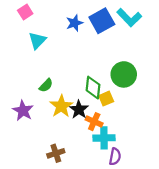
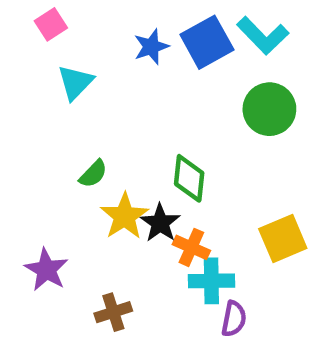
green circle: (124, 74) -> (269, 109), moved
yellow square: (106, 99) -> (283, 239), moved, size x1.5
purple star: (23, 111) -> (46, 270), moved

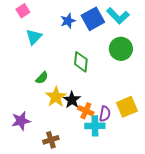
green diamond: (189, 178) -> (81, 62), moved
purple star: (46, 270) -> (21, 121), turned 30
purple semicircle: (234, 319) -> (105, 114), moved

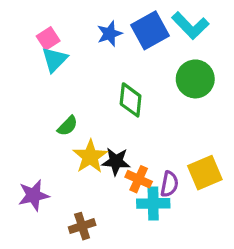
pink square: (23, 11) -> (48, 39), moved
black star: (72, 100) -> (116, 161), turned -30

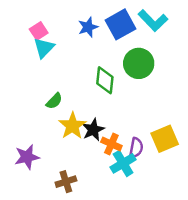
green circle: (195, 79) -> (139, 63), moved
black star: (116, 161) -> (93, 130), turned -30
cyan cross: (153, 203) -> (123, 163), turned -30

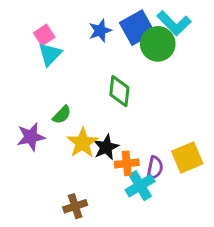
green circle: (139, 63) -> (158, 44), moved
orange cross: (111, 144) -> (127, 163), turned -30
purple star: (27, 157) -> (31, 137), moved

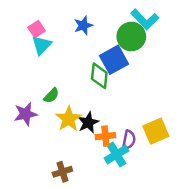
blue square: (137, 28) -> (114, 60), moved

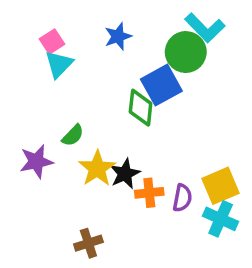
cyan cross: (117, 155) -> (221, 219), moved, turned -35

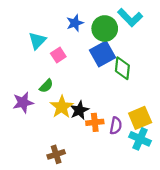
pink square: (52, 42) -> (58, 55), moved
green circle: (186, 52) -> (105, 29), moved
green diamond: (141, 108) -> (122, 68), moved

